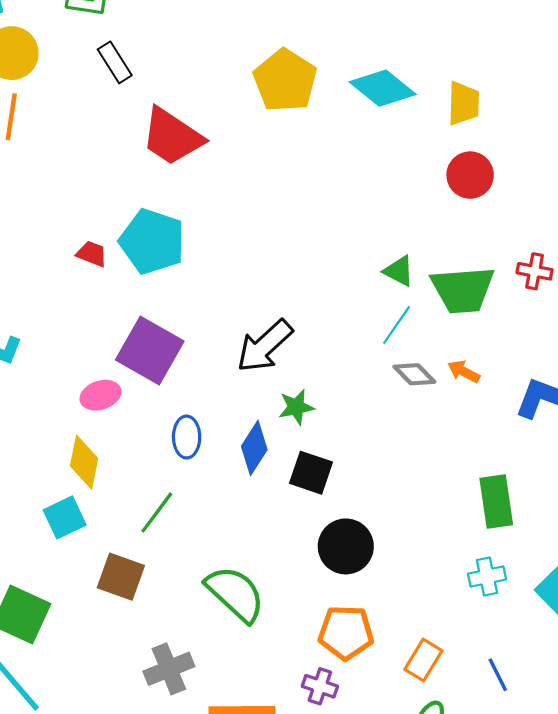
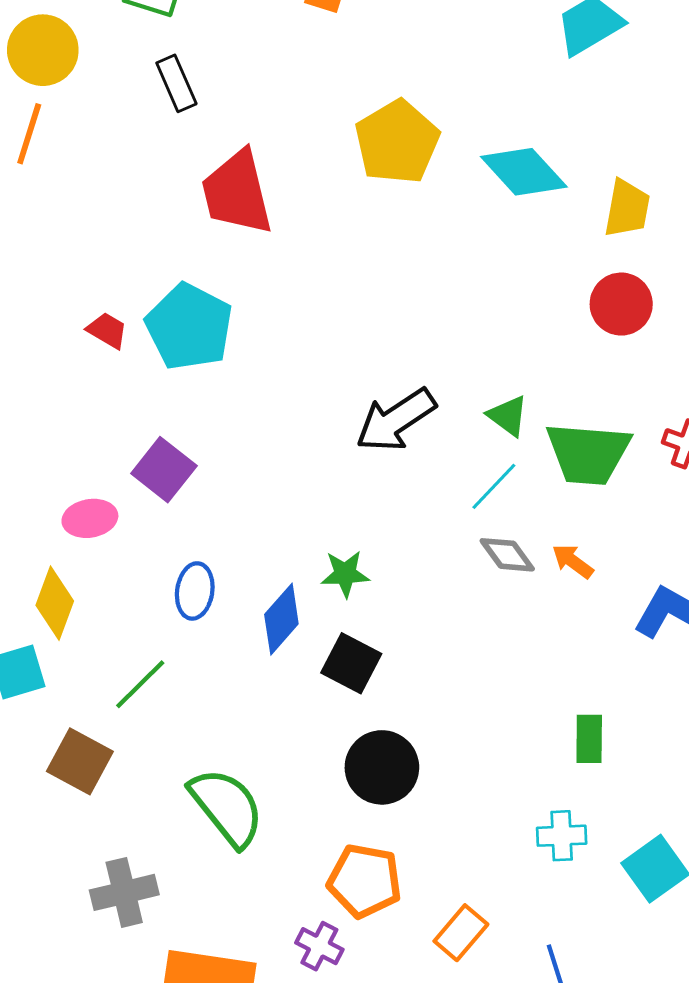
red trapezoid: (172, 137) -> (237, 193), turned 34
black arrow: (265, 346) -> (396, 420), moved
purple square: (150, 350) -> (164, 470), size x0.7
green rectangle: (496, 501) -> (589, 739), size x0.7

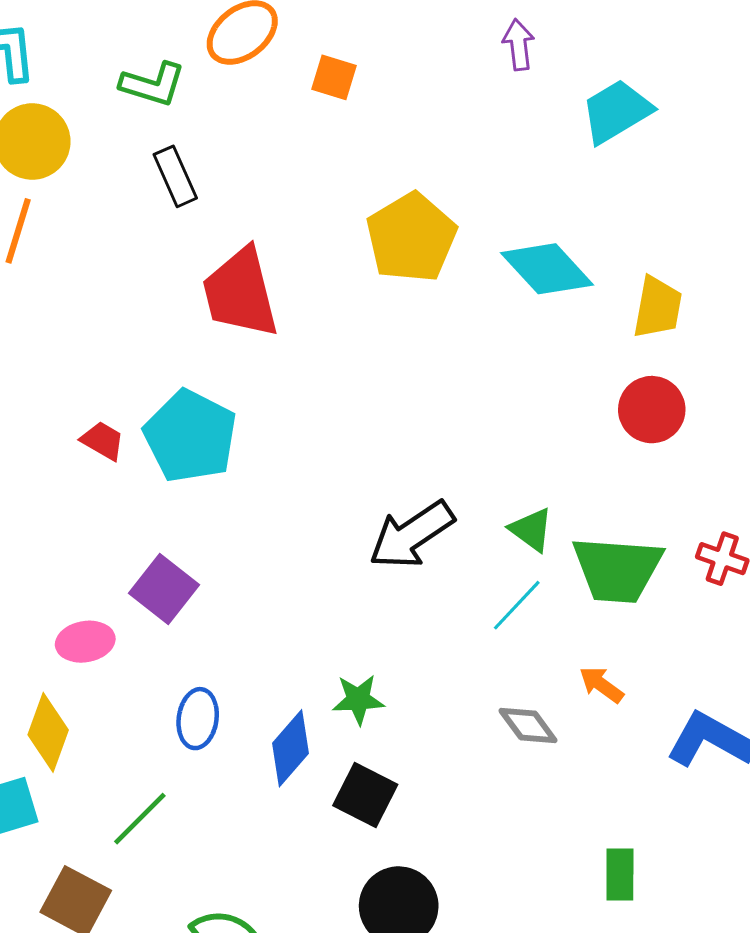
gray diamond: (507, 555) -> (528, 725), moved

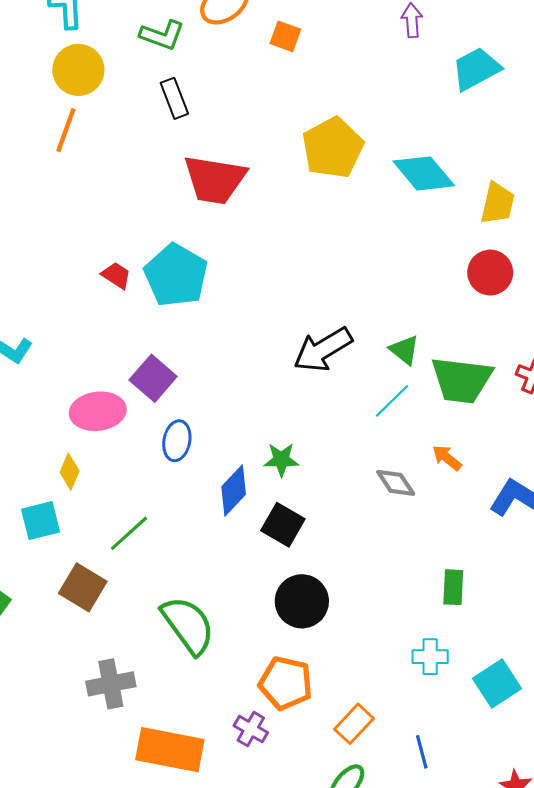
red trapezoid: (240, 293) -> (215, 180), turned -70
pink ellipse: (85, 642) -> (98, 411), size x1.4
blue ellipse: (198, 719) -> (177, 441), moved
yellow diamond: (48, 732) -> (70, 472), size x0.7

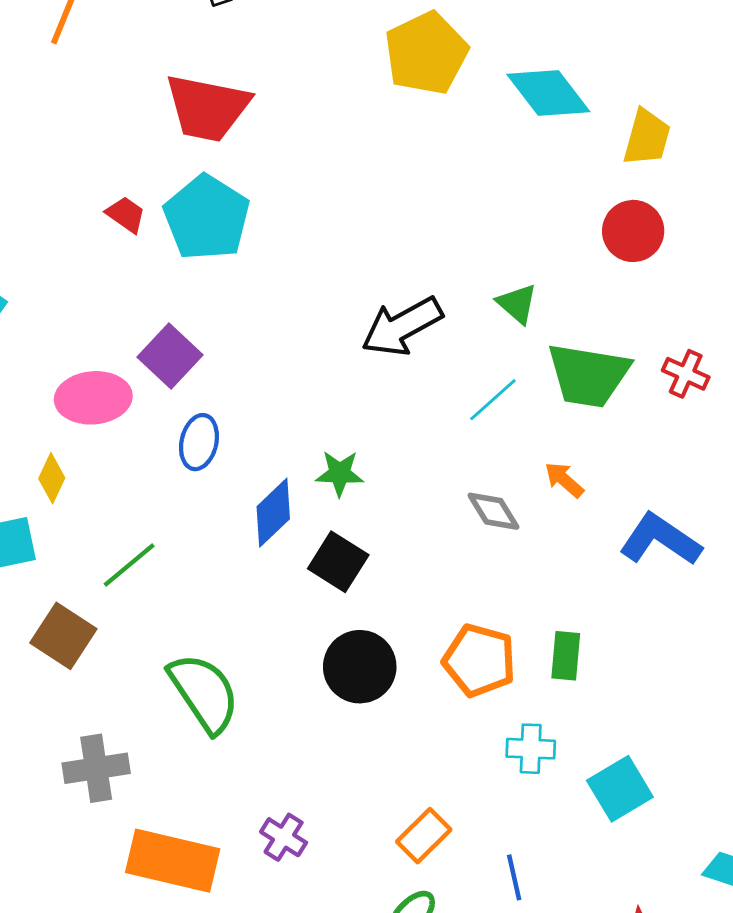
red trapezoid: (215, 180) -> (207, 108), moved
green triangle: (404, 350) -> (517, 304), moved
orange pentagon: (286, 683) -> (479, 660), moved

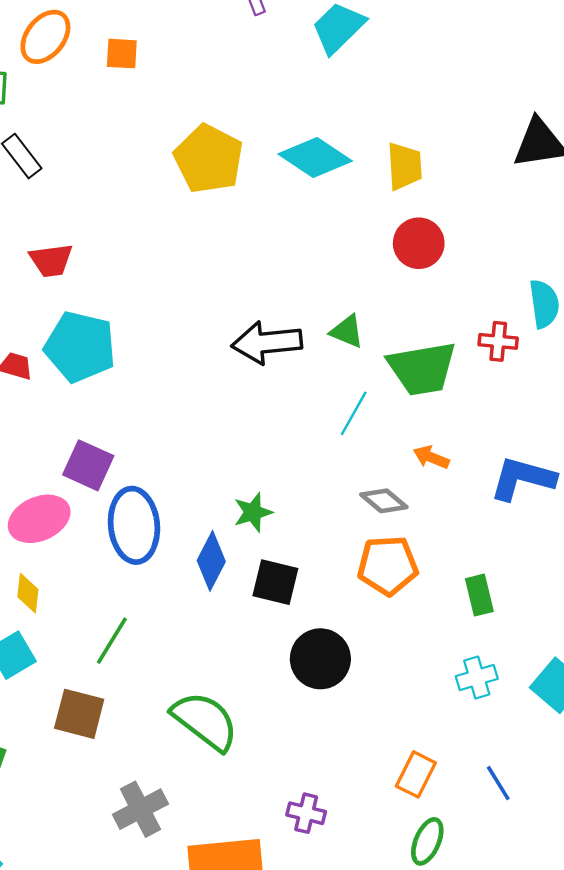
red trapezoid: (207, 108) -> (51, 260), size x0.6
black arrow: (402, 326) -> (267, 343), moved, turned 42
blue ellipse: (199, 442) -> (134, 525), size x1.6
orange pentagon: (479, 660) -> (388, 565), moved

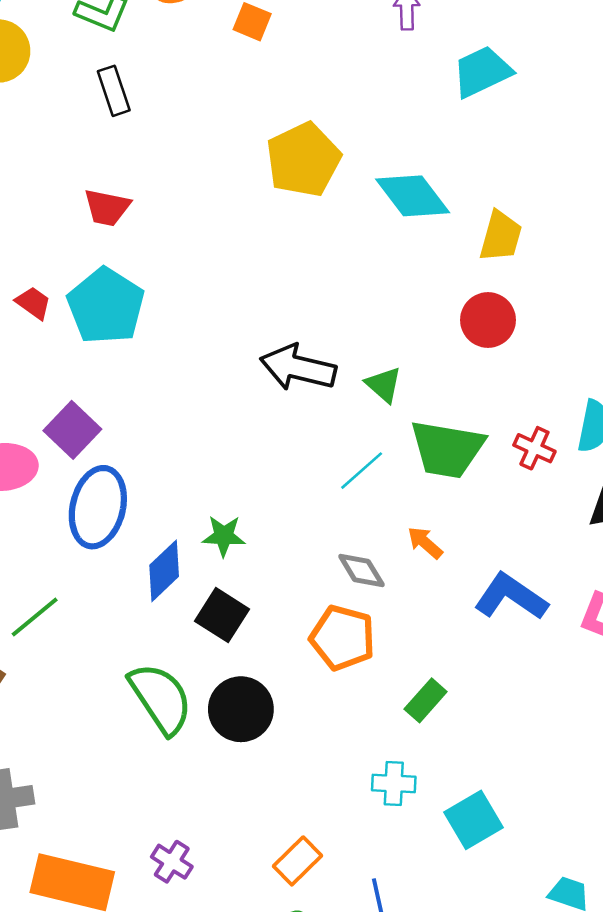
green rectangle: (479, 595) -> (426, 700), turned 36
green semicircle: (205, 721) -> (161, 698), moved

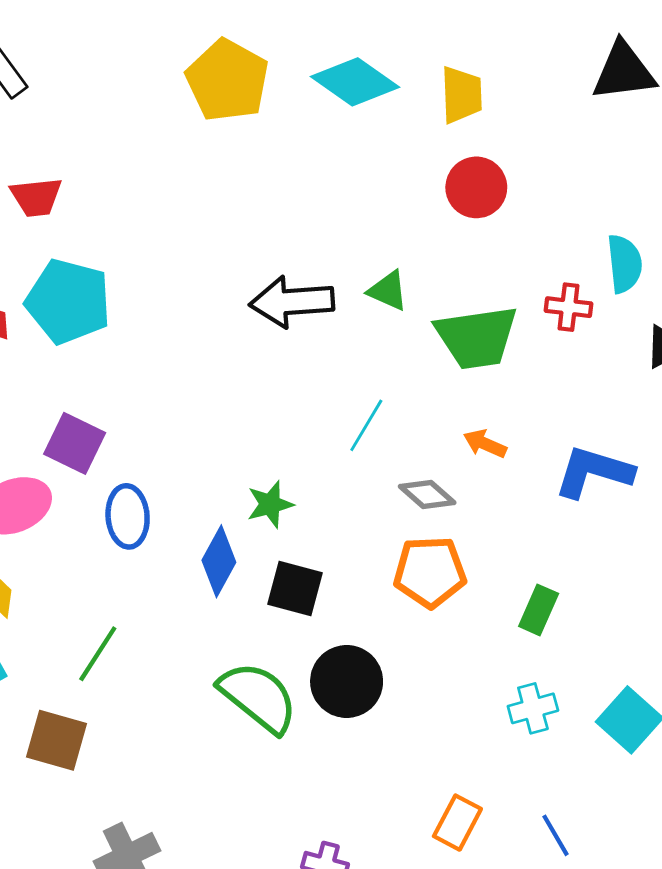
cyan line: (362, 471) -> (366, 425), moved
blue ellipse: (98, 507) -> (128, 516), size x0.7

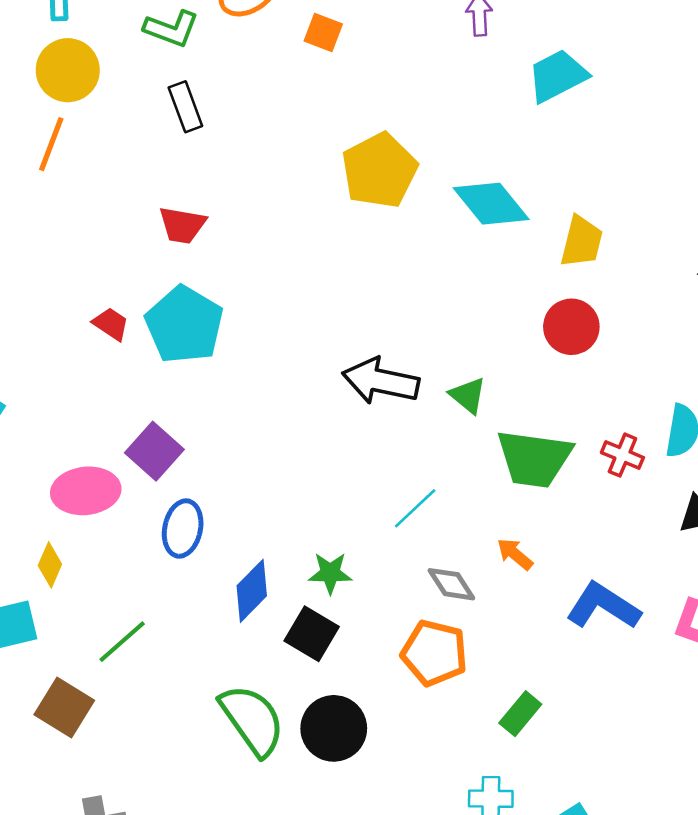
green star: (270, 504) -> (330, 573), moved

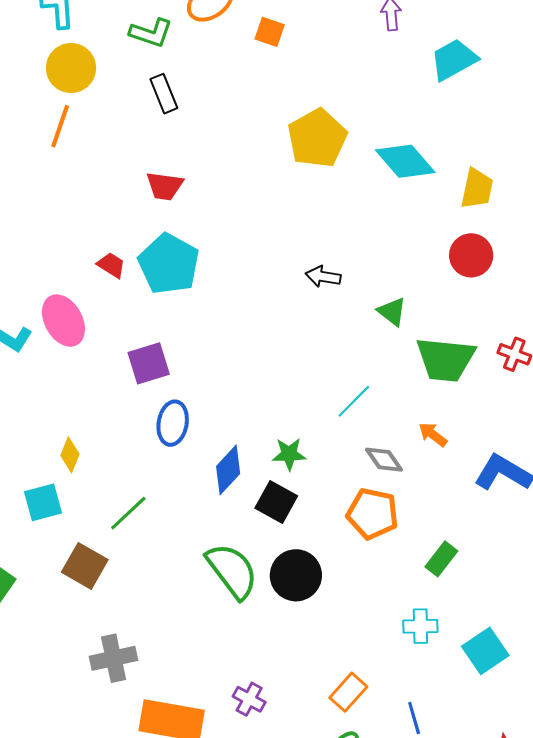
black arrow: (381, 381) -> (323, 277), moved, size x0.6
purple square: (154, 451) -> (149, 363), turned 33
pink ellipse: (86, 491) -> (63, 321), moved, turned 69

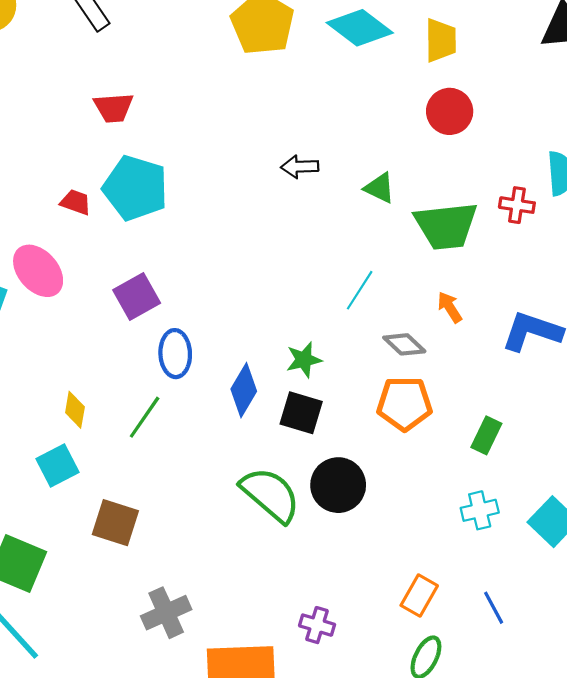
orange arrow: (433, 434) -> (450, 307), turned 32
green line: (128, 513) -> (145, 417), moved

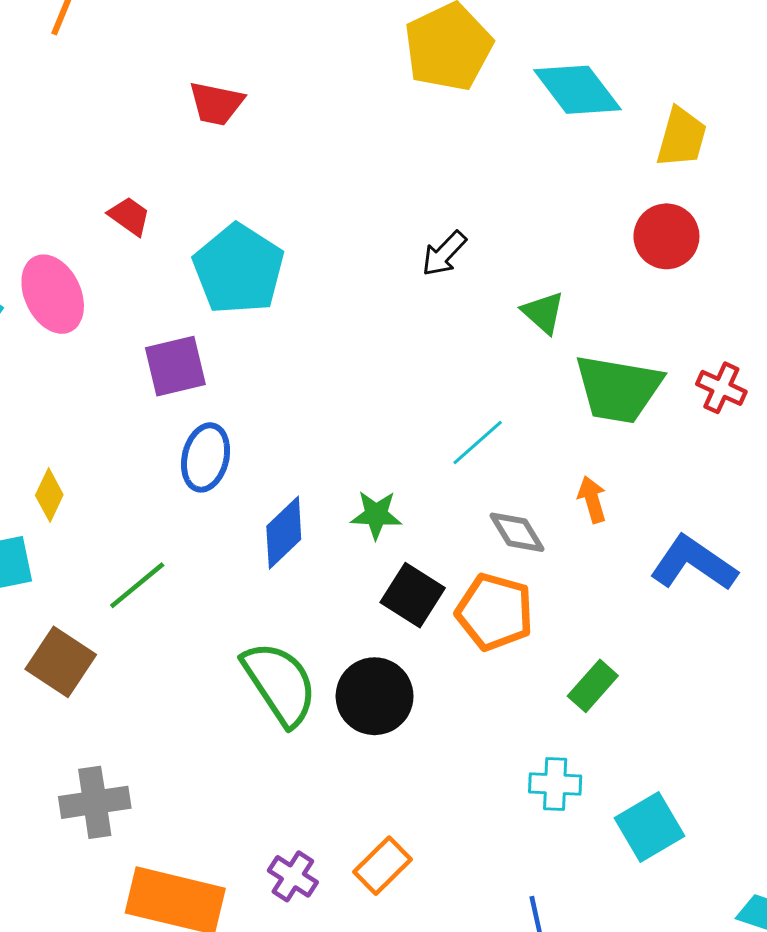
black arrow: (300, 167) -> (444, 254), turned -60
cyan pentagon: (135, 188) -> (239, 269), moved
black square: (301, 413) -> (413, 595), moved
green line: (145, 417) -> (137, 585), moved
orange rectangle: (419, 596) -> (383, 866), moved

